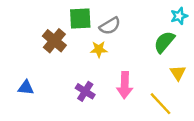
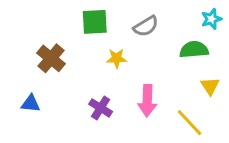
gray semicircle: (110, 26) -> (146, 26), moved
brown cross: (54, 41) -> (51, 58), moved
green semicircle: (164, 42) -> (194, 50), turned 45

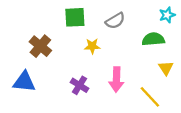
blue triangle: (31, 104) -> (24, 82), size x1.5

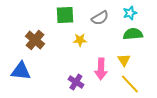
cyan star: (167, 15) -> (130, 13), moved
yellow triangle: (166, 68) -> (124, 60), moved
purple cross: (80, 85) -> (76, 82), moved

